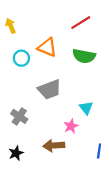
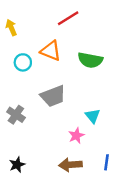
red line: (81, 23) -> (68, 18), moved
gray cross: (19, 116) -> (16, 115), moved
brown arrow: (54, 146) -> (70, 165), moved

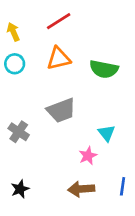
red line: (68, 18) -> (59, 21), moved
orange triangle: (51, 51) -> (59, 58), turned -35
cyan circle: (23, 62) -> (15, 64), moved

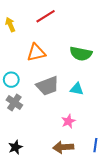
orange triangle: (59, 58) -> (36, 53), moved
cyan circle: (15, 64) -> (11, 80), moved
cyan triangle: (107, 133) -> (77, 89), moved, turned -40

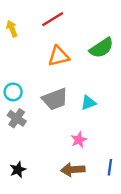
orange triangle: (36, 53) -> (58, 56), moved
green semicircle: (81, 54) -> (101, 48), moved, turned -45
cyan triangle: (77, 89) -> (88, 103), turned -32

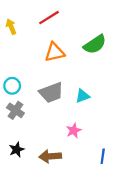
black star: (18, 170) -> (17, 150), moved
brown arrow: (73, 170) -> (50, 156), moved

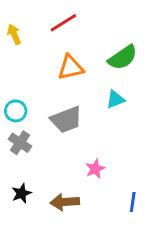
cyan triangle: (83, 96) -> (115, 99), moved

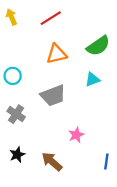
yellow arrow: (14, 34) -> (11, 17), moved
cyan circle: (16, 111) -> (13, 76), moved
brown arrow: (65, 202) -> (52, 161), turned 45

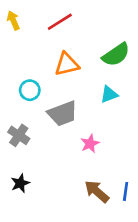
cyan circle: (13, 76) -> (30, 90), moved
pink star: (76, 135) -> (90, 144), moved
brown arrow: (52, 161) -> (97, 191), moved

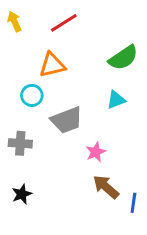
orange triangle: (67, 64) -> (52, 65), moved
gray cross: (19, 135) -> (20, 143), turned -30
brown arrow: (97, 191) -> (106, 187), moved

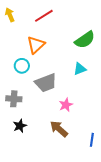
orange triangle: (52, 65) -> (36, 45), turned -30
brown arrow: (106, 187) -> (59, 129), moved
black star: (22, 194) -> (20, 126), moved

